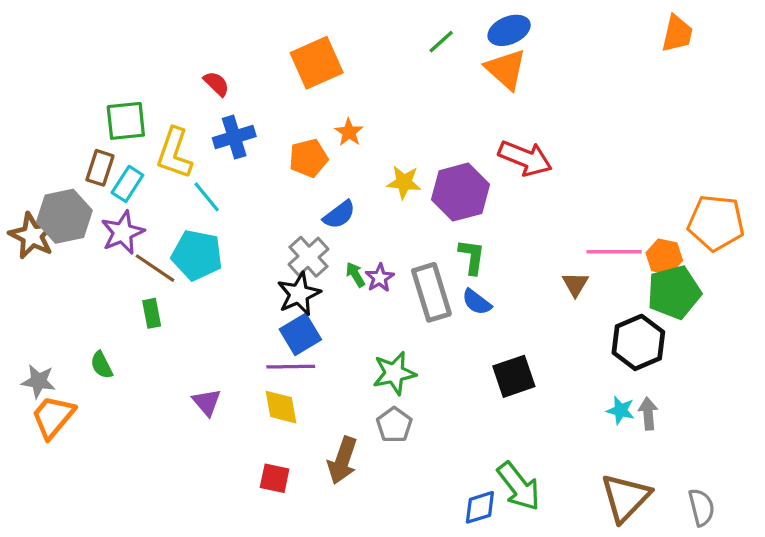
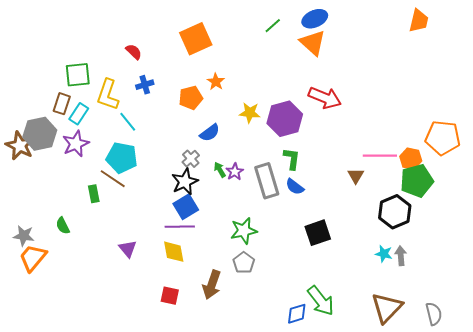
blue cross: (234, 137) -> (145, 85), size x0.7
gray cross: (309, 257) -> (191, 159), size x0.7
brown line: (155, 268) -> (113, 179), moved

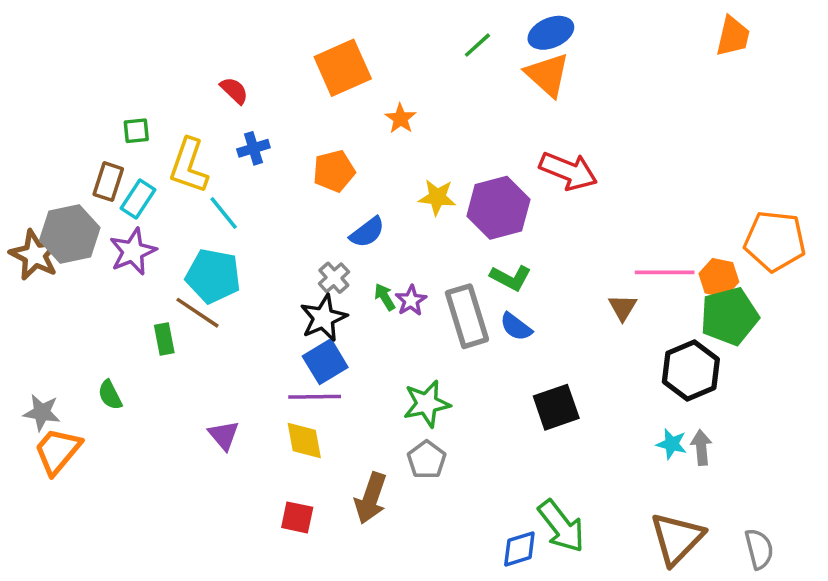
green square: (78, 75) -> (136, 131), size x0.6
orange star: (216, 82) -> (400, 119), moved
green L-shape: (292, 159) -> (511, 278), turned 110

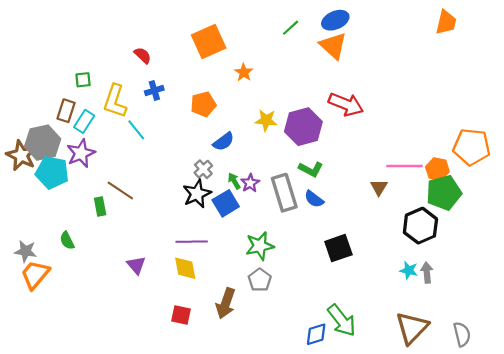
cyan pentagon: (213, 276) -> (52, 172), moved
blue square: (325, 362) -> (226, 203), moved

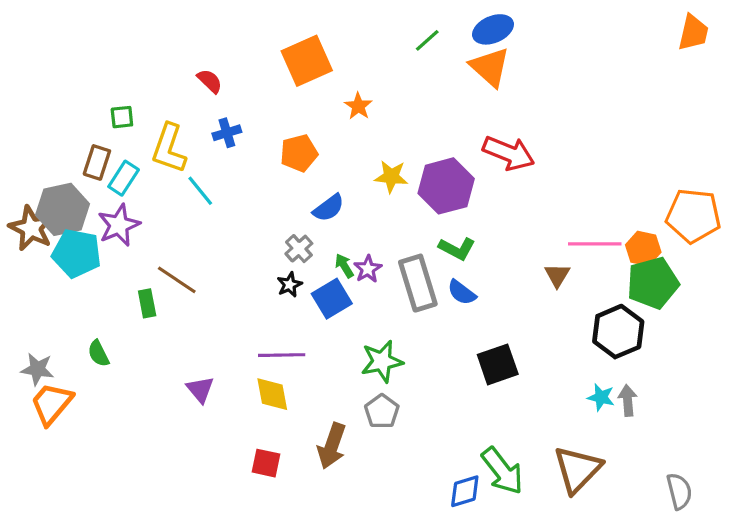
orange trapezoid: (446, 22) -> (693, 33), moved
black star: (197, 194) -> (289, 285), size x0.6
brown triangle: (412, 328) -> (578, 469), moved

